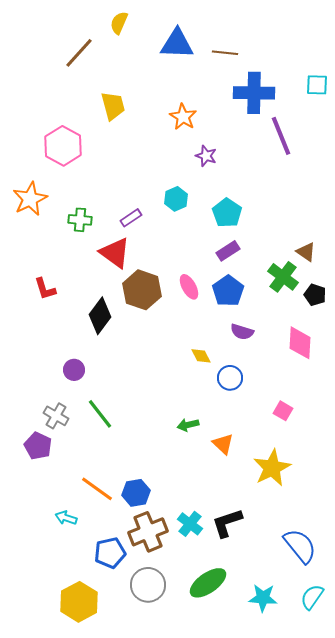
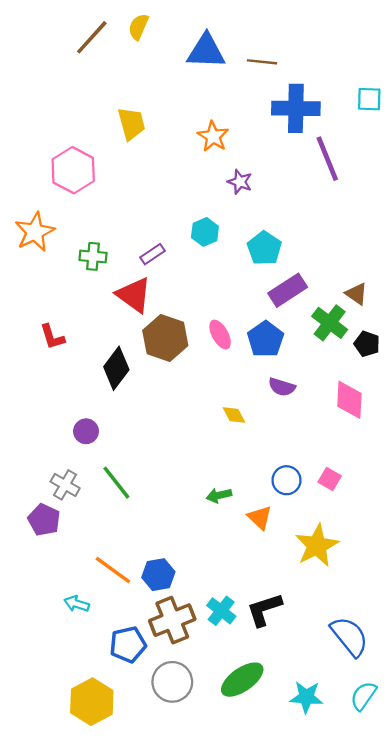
brown line: (79, 53) -> (92, 37), moved
purple rectangle: (228, 251) -> (288, 290), moved, size x1.4
blue circle: (230, 378) -> (286, 480), moved

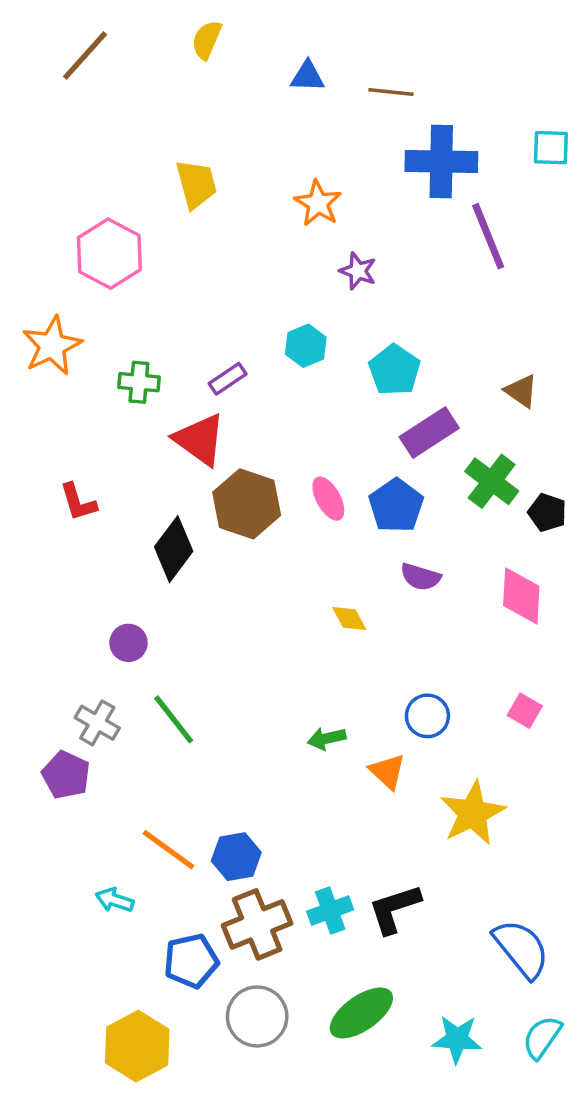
brown line: (92, 37) -> (85, 55), moved
blue triangle: (206, 51) -> (308, 76), size x0.6
brown triangle: (356, 294) -> (521, 391), moved
pink square: (330, 479) -> (525, 711), moved
cyan cross: (221, 611) -> (330, 910), turned 32

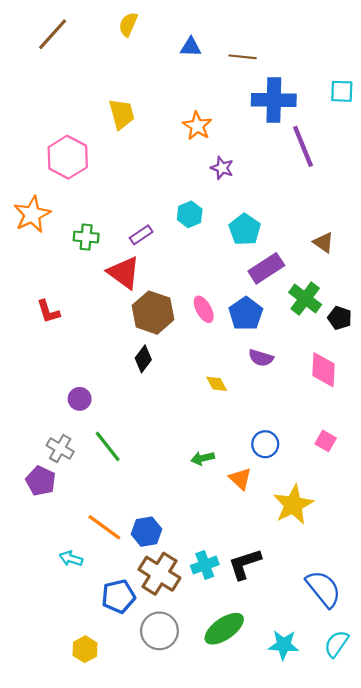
black diamond: (174, 549) -> (143, 359), moved, size x0.7
brown cross: (257, 924) -> (159, 574), turned -36
yellow hexagon: (137, 1046) -> (85, 649), size x0.6

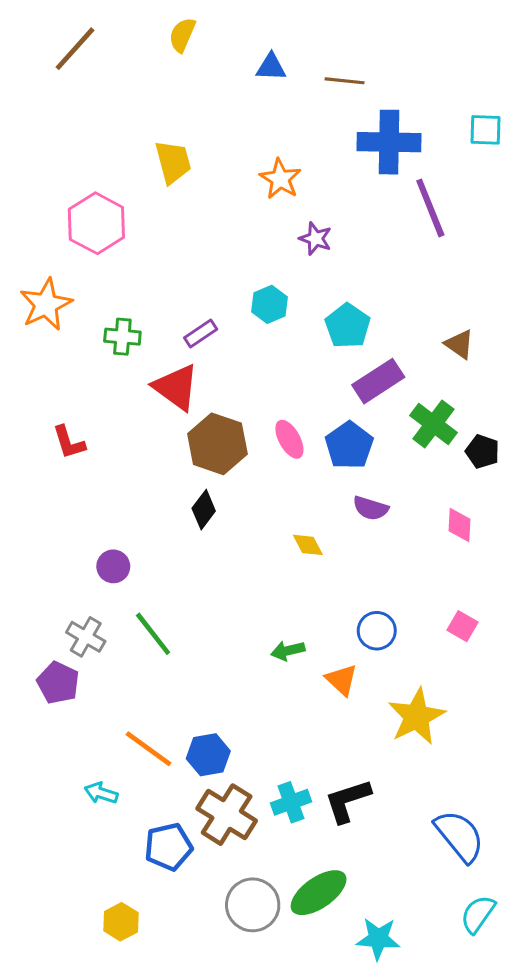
pink diamond: (323, 370) -> (459, 525), size x0.7
gray circle: (159, 631) -> (253, 905), moved
cyan star: (284, 645) -> (378, 939), moved

